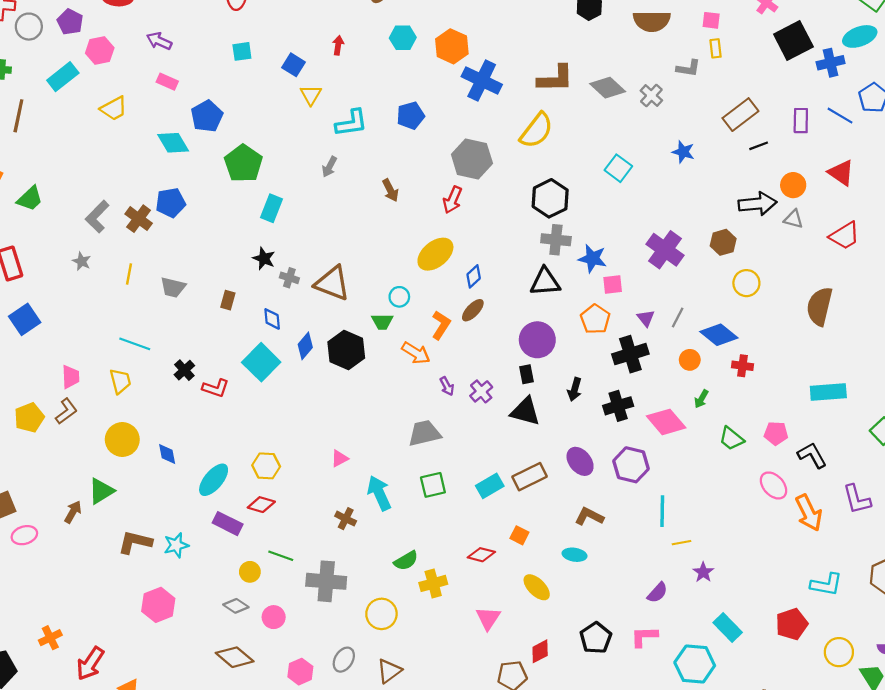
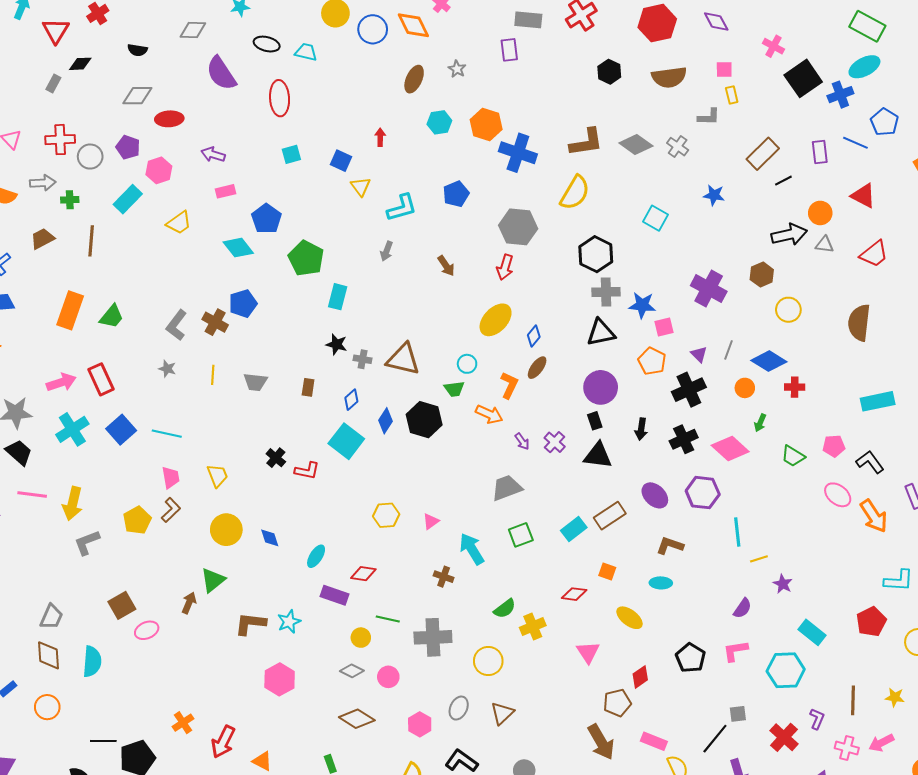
pink rectangle: (167, 82) -> (225, 191), turned -30
blue diamond: (272, 319) -> (351, 400), turned 60
cyan line: (135, 344) -> (167, 434), moved
yellow hexagon: (266, 466) -> (386, 515), moved
cyan ellipse: (214, 480) -> (316, 556), size x0.7

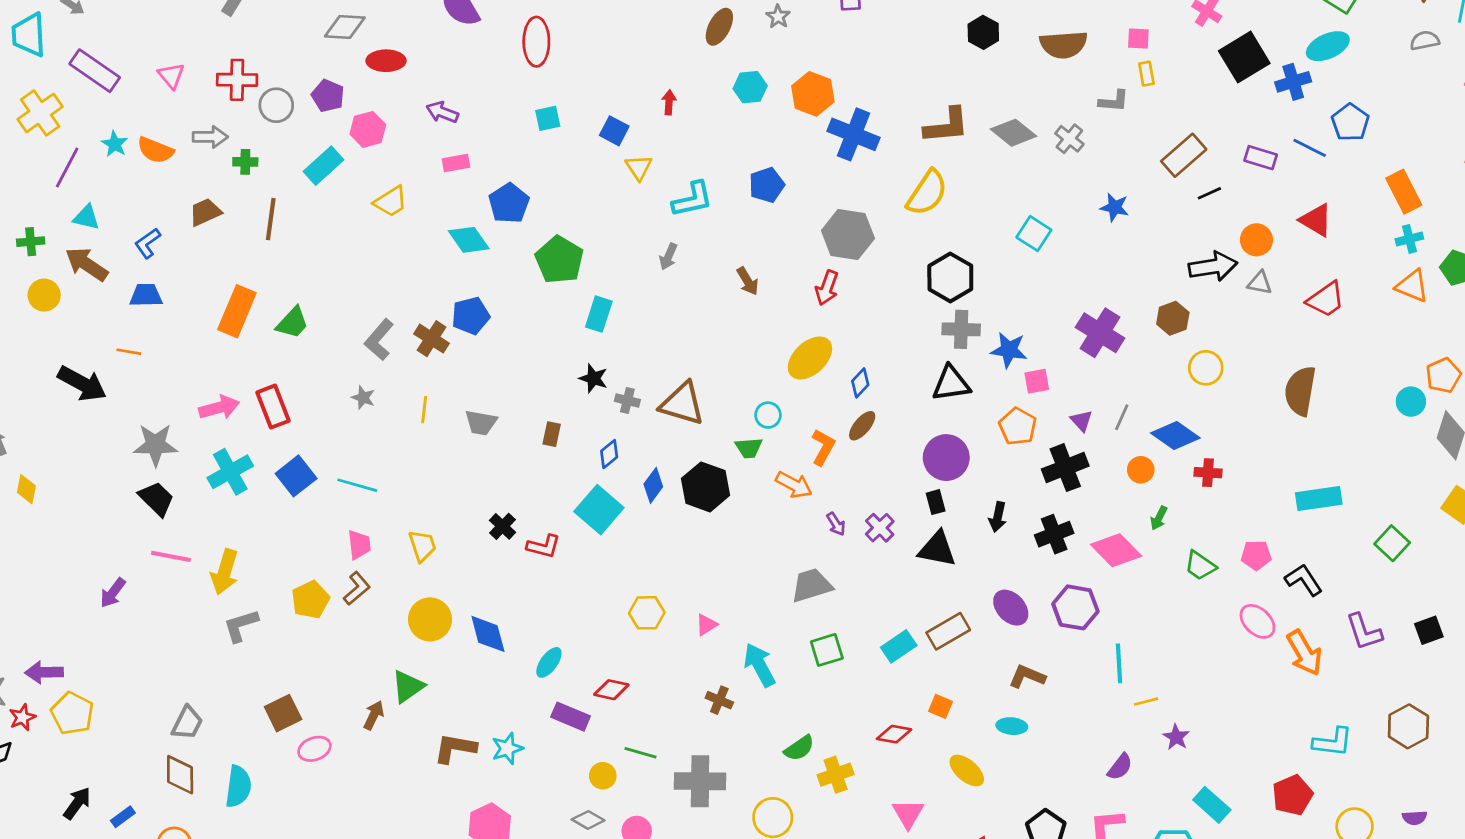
purple rectangle: (820, 152) -> (1261, 158), turned -70
blue diamond: (270, 538) -> (488, 634), size x1.5

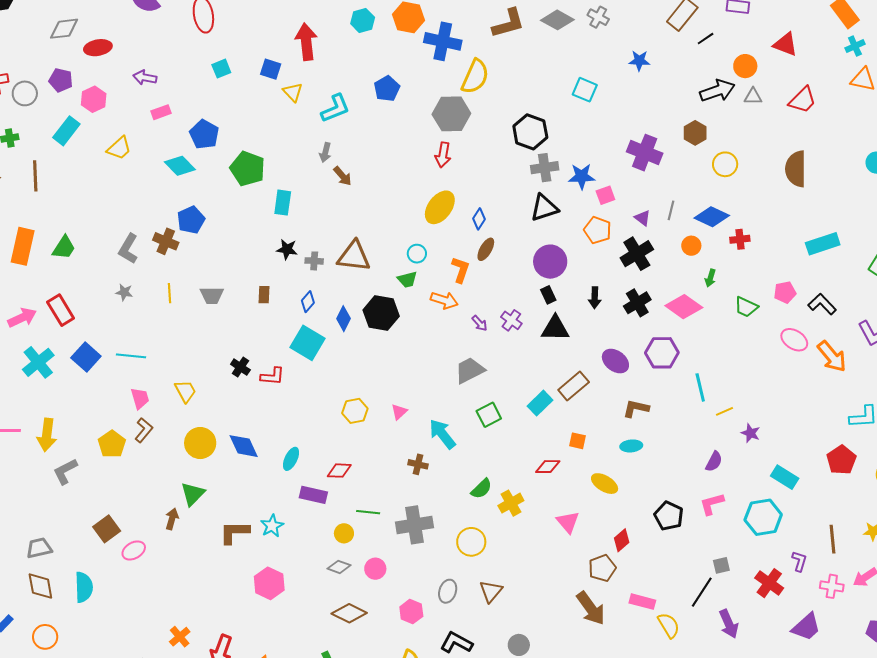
red arrow: (669, 102) -> (306, 42), size x2.0
yellow semicircle: (927, 193) -> (475, 77), moved
brown arrow: (748, 281) -> (343, 176), moved
gray trapezoid: (187, 723) -> (39, 548), turned -120

